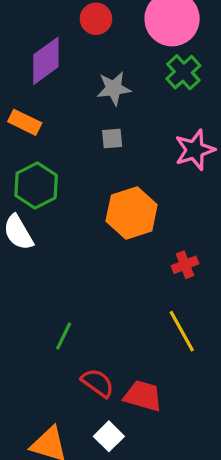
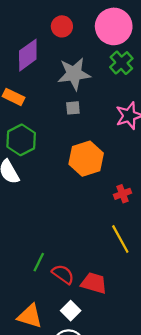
gray star: (114, 88) -> (74, 74), size x1.4
green line: (64, 336) -> (39, 262), moved

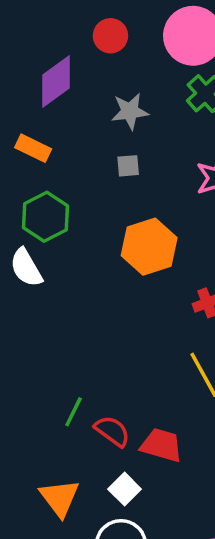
gray star: (74, 74) -> (130, 111), size x0.7
orange triangle: (30, 316) -> (60, 498), turned 36

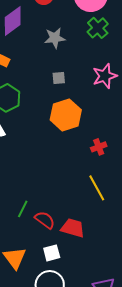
gray square: (128, 166) -> (59, 78), moved
white square: (125, 489) -> (52, 253), turned 30

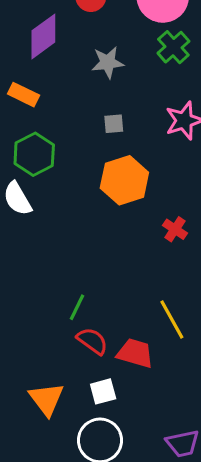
red cross: (99, 147) -> (175, 229), turned -35
yellow line: (97, 188) -> (172, 320), moved
green line: (23, 209) -> (77, 307), moved

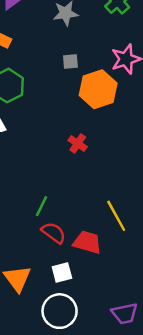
orange hexagon: (124, 180) -> (98, 89), moved
red cross: (175, 229) -> (78, 143), moved

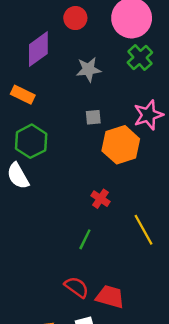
green line: (41, 206) -> (85, 239), moved
yellow line: (116, 216) -> (144, 230), moved

